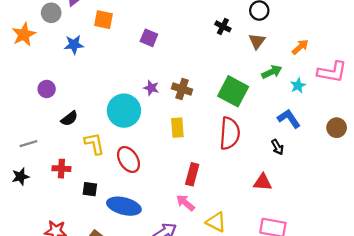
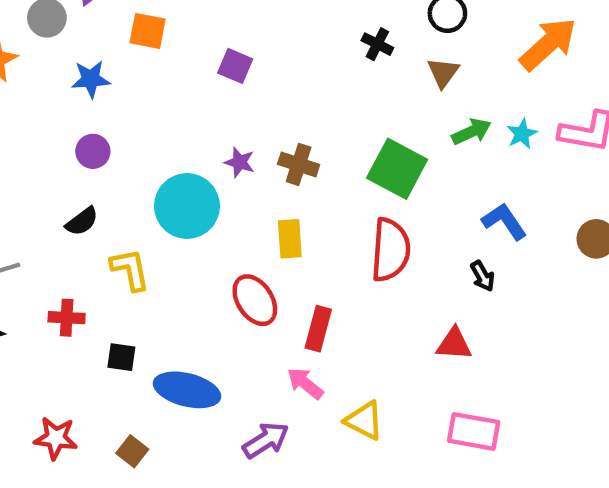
orange arrow: (300, 47) -> (548, 44), moved, size x1.8
cyan star: (298, 86) -> (522, 134), moved
purple circle: (47, 89) -> (93, 151), moved
red ellipse: (128, 159) -> (255, 300), moved

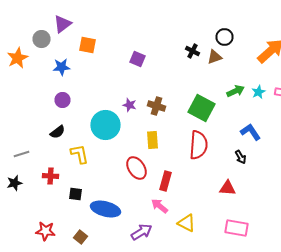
purple square: (235, 66) -> (138, 59), moved
brown triangle: (443, 73) -> (214, 57), moved, turned 35

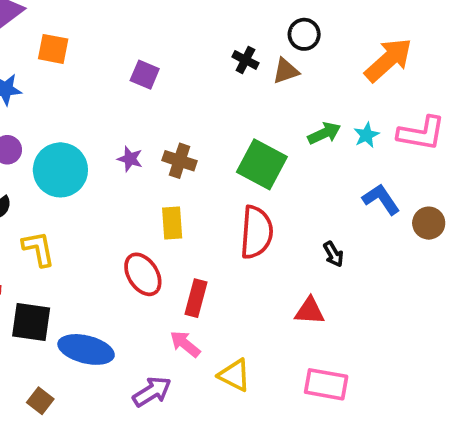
cyan circle: (106, 125) -> (60, 170), moved
blue L-shape: (250, 132) -> (381, 199), moved
black square: (76, 194) -> (31, 322), size x1.6

